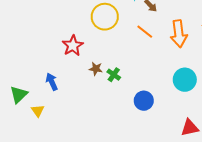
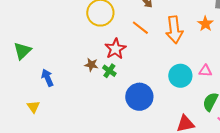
red star: (73, 46) -> (115, 49), moved
green triangle: (19, 95) -> (22, 51), moved
blue circle: (144, 101) -> (139, 97), size x1.4

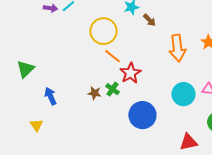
orange line: (140, 28) -> (112, 56), moved
red star: (115, 49) -> (130, 73), moved
brown star: (91, 65) -> (94, 93), moved

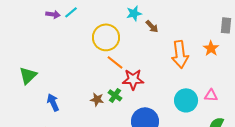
red star: (130, 73) -> (133, 79), turned 30

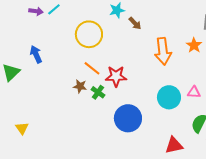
orange line: (115, 62) -> (92, 68), moved
brown star: (97, 99) -> (80, 86), moved
blue arrow: (53, 102) -> (36, 54), moved

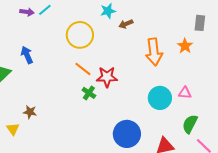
brown arrow: (135, 23) -> (126, 24), turned 112
brown star: (80, 86) -> (30, 112), moved
blue circle: (128, 118) -> (127, 134), moved

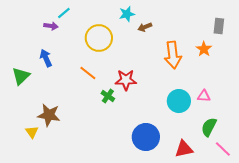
purple arrow: (27, 12) -> (51, 26), moved
orange line: (83, 69) -> (88, 73), moved
brown star: (30, 112) -> (49, 115), size x1.6

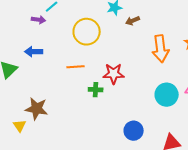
blue arrow: (46, 58) -> (34, 52), turned -66
orange line: (88, 73) -> (76, 67), turned -42
green cross: (108, 96) -> (96, 90), turned -32
blue circle: (146, 137) -> (134, 131), size x0.7

